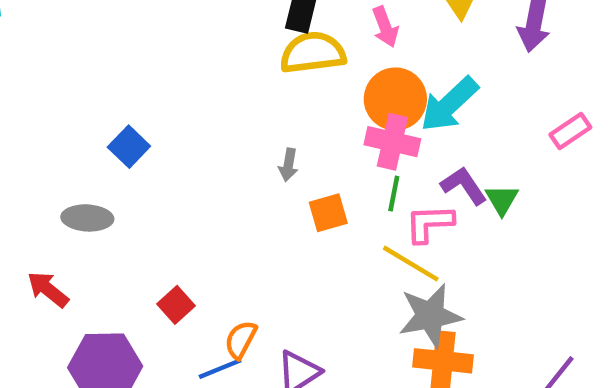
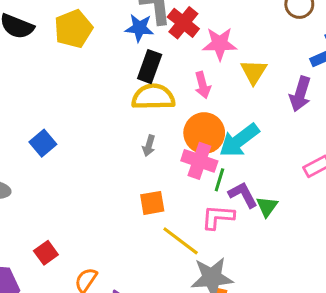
blue square: (129, 147) -> (43, 143), moved
gray arrow: (288, 165) -> (149, 146), moved
green line: (394, 194) -> (219, 180), moved
yellow line: (411, 264) -> (181, 241), moved

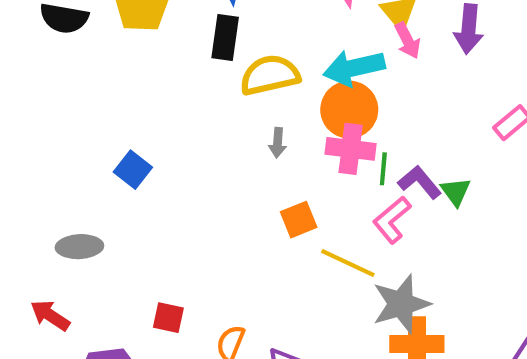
black rectangle: (150, 67) -> (225, 37), moved
pink arrow: (203, 85) -> (408, 40), moved
cyan arrow: (239, 140) -> (354, 68), moved, turned 36
pink L-shape: (218, 217) -> (392, 220), turned -32
red square: (46, 253) -> (168, 318), turned -30

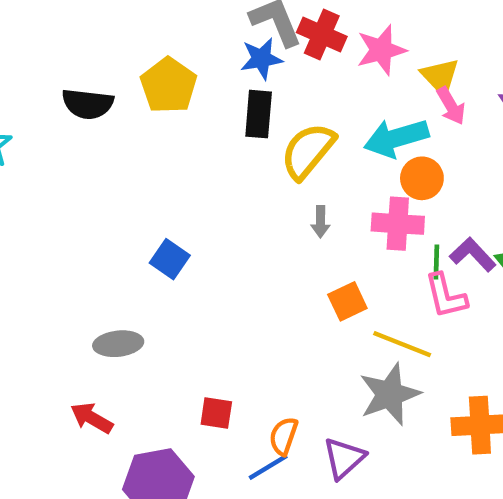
yellow semicircle: (270, 75) -> (308, 151), turned -34
orange circle: (349, 110) -> (422, 178), moved, size x0.7
green line: (383, 169) -> (436, 262), moved
pink L-shape: (392, 220) -> (446, 296), turned -60
gray star: (401, 304) -> (390, 394), moved

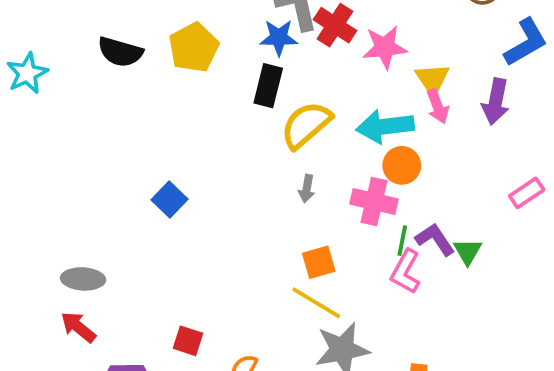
pink L-shape: (446, 296) -> (406, 272), turned 33
gray ellipse: (118, 344) -> (83, 279), moved
yellow line: (402, 344) -> (316, 303), moved

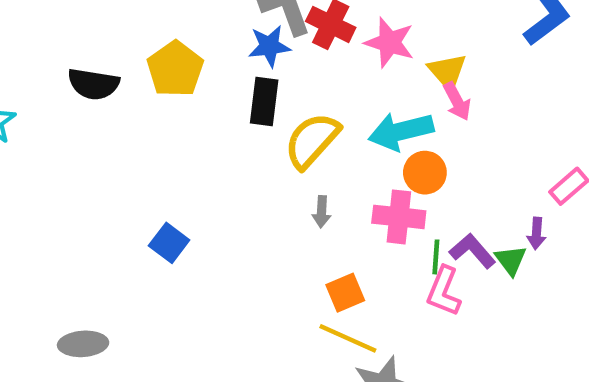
pink star: (385, 47) -> (390, 42), turned 30
purple arrow: (496, 102) -> (536, 233), moved, size x0.6

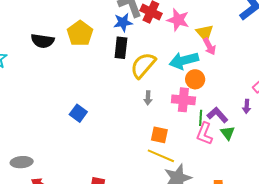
green triangle: (511, 260) -> (228, 133), moved
orange square: (345, 293) -> (159, 135), turned 36
gray ellipse: (83, 344) -> (22, 162), moved

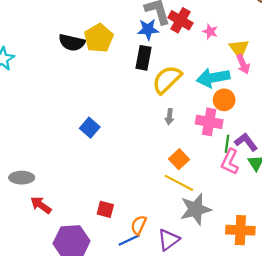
pink star: (178, 20) -> (210, 32), size x0.6
black semicircle: (43, 41) -> (72, 43), moved
orange square: (159, 135) -> (179, 159), turned 30

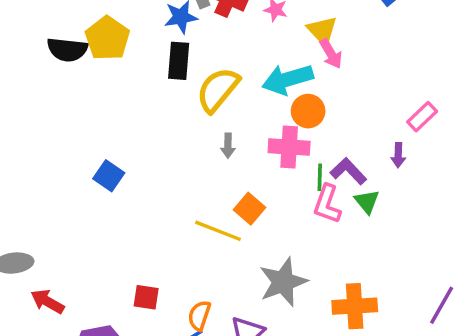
yellow line: (179, 183) -> (218, 231), moved

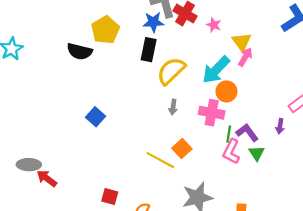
black semicircle: (67, 50) -> (80, 51), moved
pink arrow: (331, 54) -> (245, 57), turned -126
cyan arrow: (288, 79) -> (216, 70), turned -36
red arrow: (47, 302) -> (47, 178), moved

